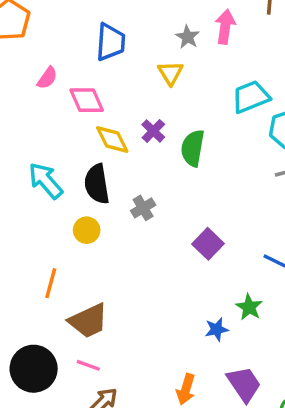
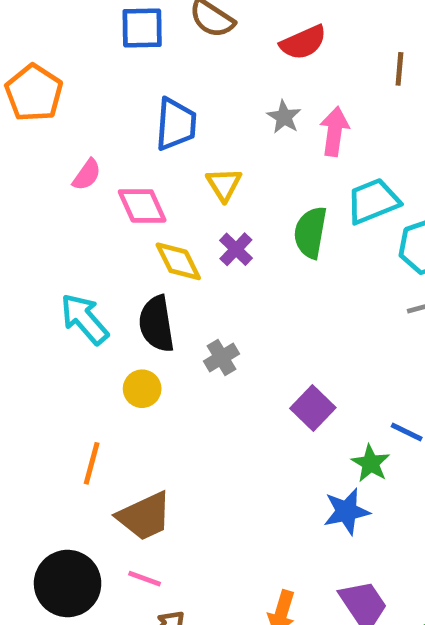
pink arrow: (225, 27) -> (334, 131), moved
yellow triangle: (170, 73) -> (224, 184), moved
green semicircle: (193, 148) -> (310, 232), moved
green star: (249, 307) -> (371, 463), moved
blue star: (217, 329) -> (347, 511), moved, size x1.4

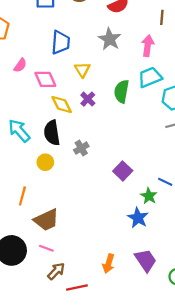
gray star: (284, 117) -> (110, 39), size x1.5
pink arrow: (334, 131) -> (148, 46), moved
blue star: (347, 511) -> (138, 218), turned -30

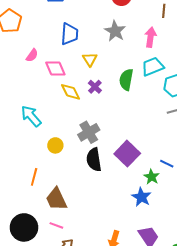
black semicircle: (52, 133) -> (94, 160), moved
gray cross: (81, 148) -> (89, 132), size x1.5
purple square: (123, 171) -> (127, 154), size x1.4
brown trapezoid: (46, 220) -> (56, 199), turned 90

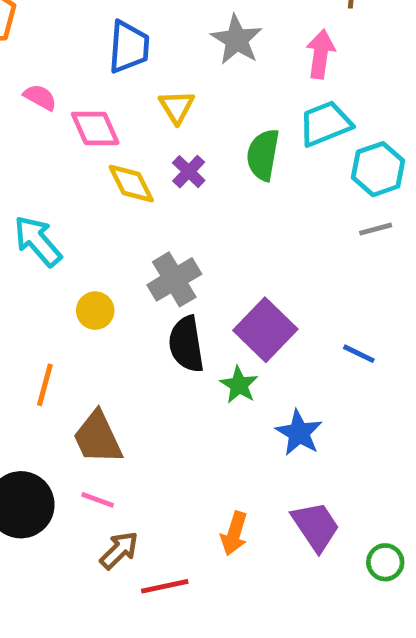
pink semicircle: (32, 55) -> (40, 97), turned -96
green star: (152, 177) -> (239, 385), moved

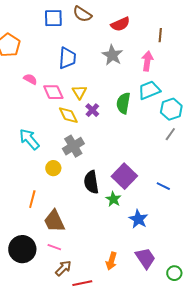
yellow triangle: (177, 107) -> (79, 92), moved
gray line: (376, 229) -> (170, 134), turned -40
gray cross: (174, 279) -> (73, 146), moved

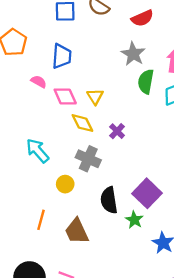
blue trapezoid: (67, 58) -> (62, 56), moved
green semicircle: (123, 103) -> (146, 82), moved
purple cross: (92, 110) -> (117, 131), moved
gray cross: (73, 146) -> (88, 159), turned -35
brown trapezoid: (54, 221) -> (77, 231), moved

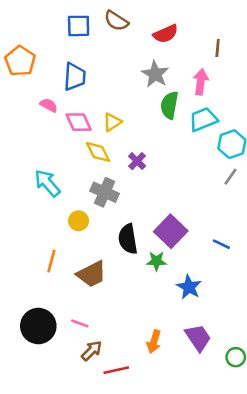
yellow triangle: (95, 97) -> (112, 122), turned 30
green star: (134, 220) -> (156, 261), turned -30
brown trapezoid: (77, 231) -> (92, 274), turned -92

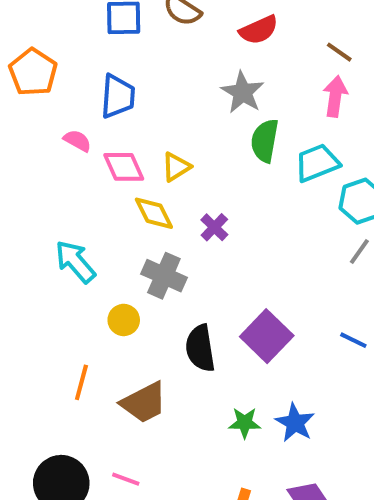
brown line: (218, 48) -> (339, 52), turned -60
pink arrow: (201, 82) -> (335, 96), moved
blue line: (221, 244) -> (353, 340), moved
green star: (156, 261) -> (245, 423), moved

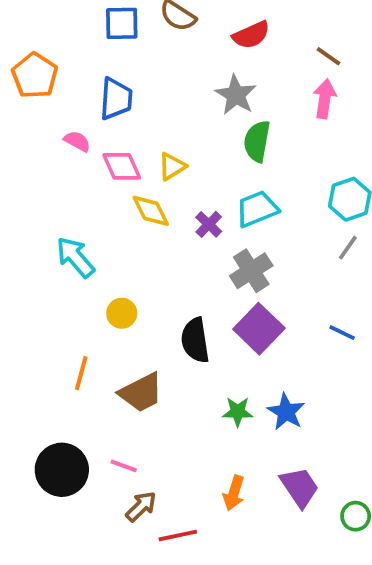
cyan trapezoid: (317, 163) -> (257, 209), moved
gray cross: (164, 276) -> (251, 271), moved, turned 33

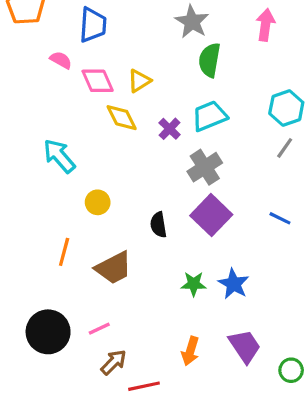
black semicircle: (195, 340) -> (158, 225), size x0.7
pink line: (124, 466) -> (99, 329), turned -45

